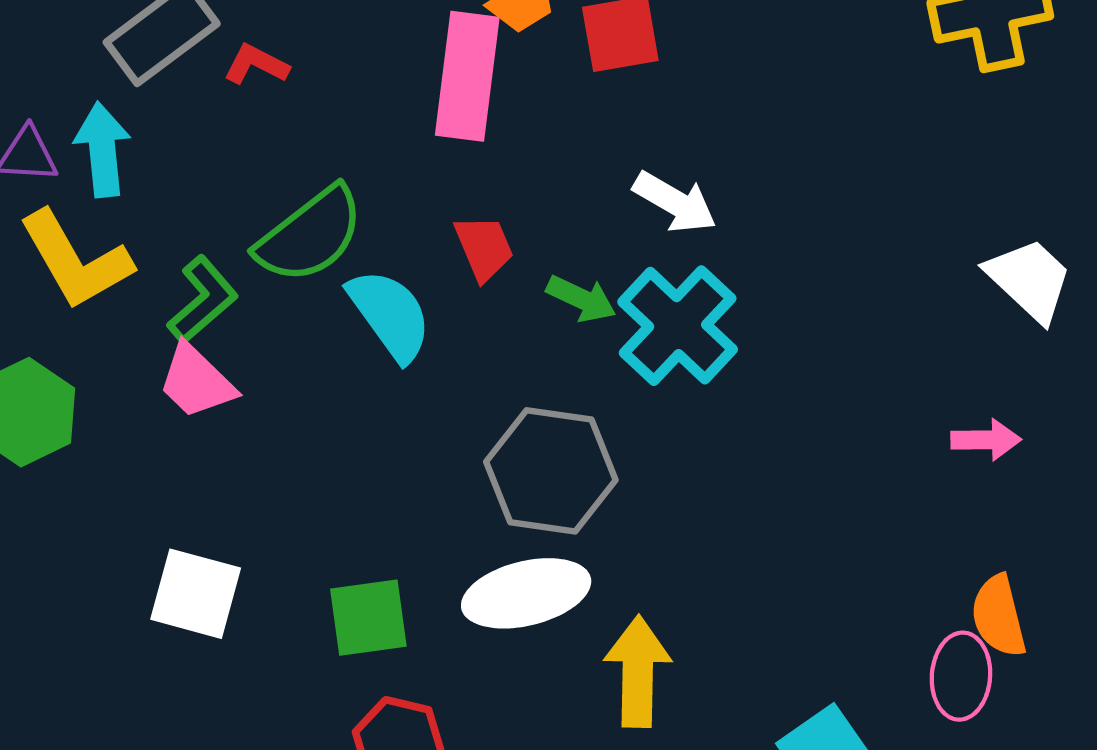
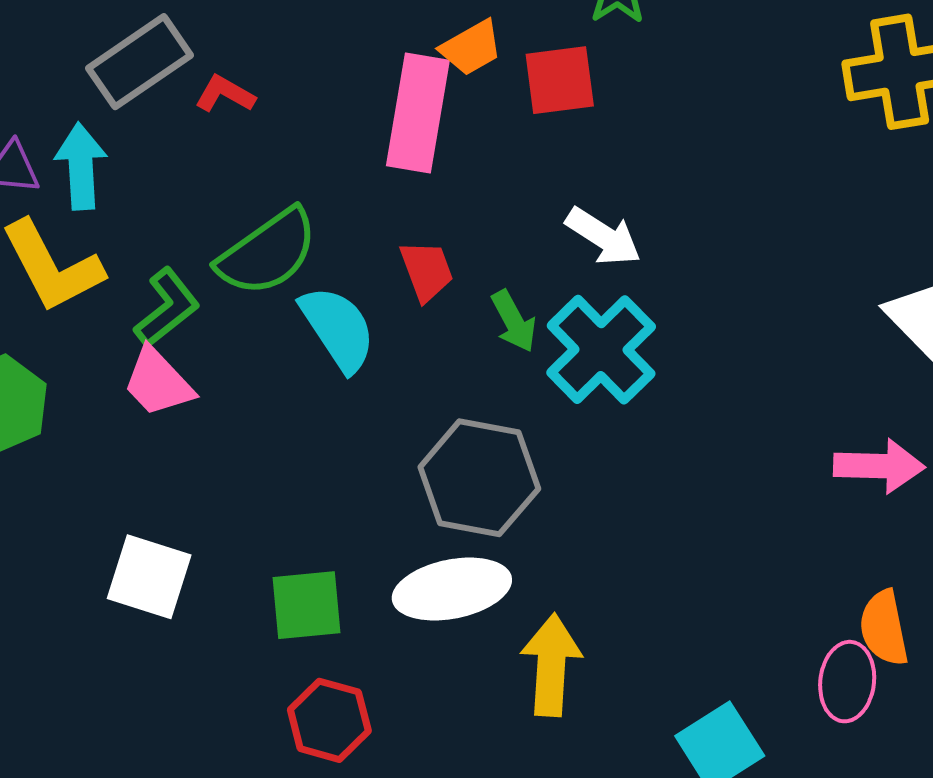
green arrow: (581, 299) -> (514, 321), turned 34
pink arrow: (986, 440) -> (879, 466), size x1.4

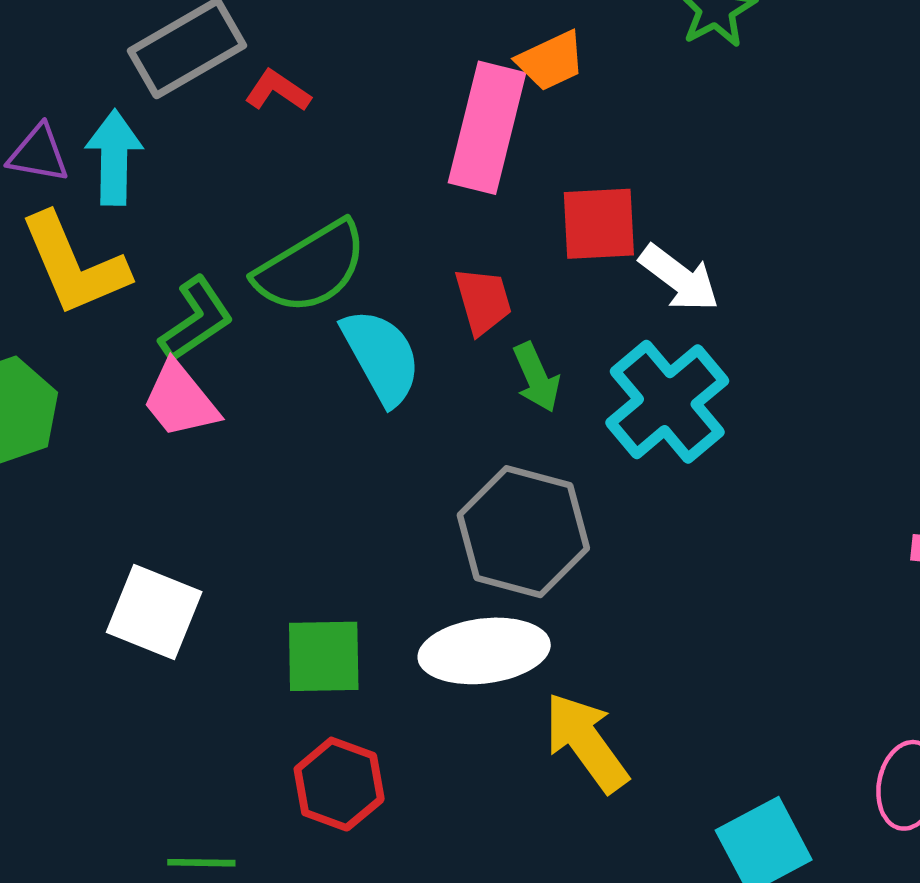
red square: (560, 80) -> (599, 224), moved
green arrow: (514, 321) -> (536, 377), moved
yellow arrow: (551, 665) -> (586, 742), turned -44

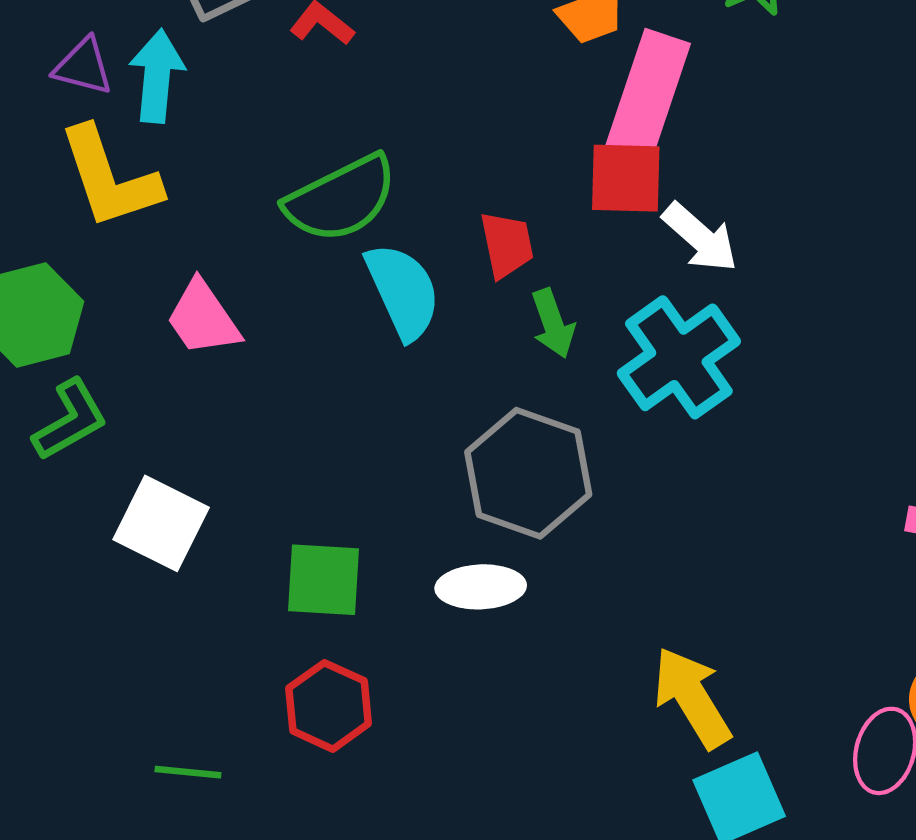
pink rectangle: (487, 128) -> (648, 94), moved
green L-shape: (196, 319) -> (70, 420), moved
white ellipse: (484, 651) -> (481, 587), size x0.7
yellow arrow: (586, 742) -> (692, 698), moved

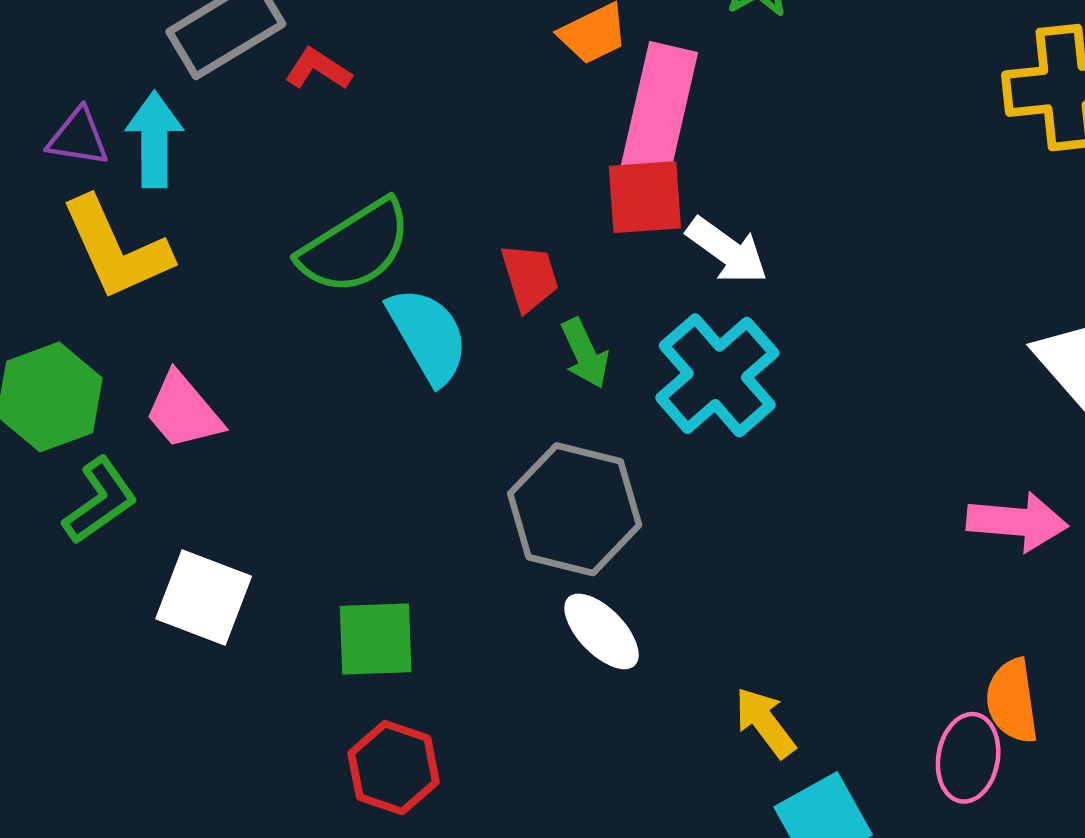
pink trapezoid: (203, 318) -> (183, 411), moved
white ellipse: (481, 587) -> (602, 631), moved, turned 54
yellow arrow: (692, 698) -> (765, 723), size x0.7

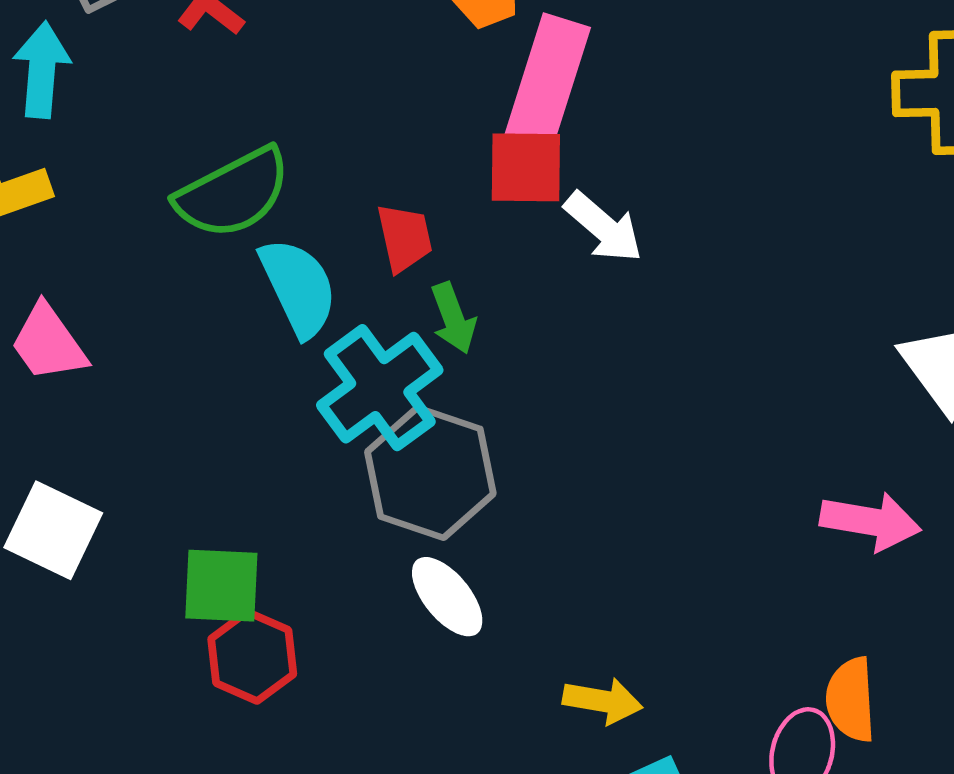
cyan cross: (717, 375) -> (380, 388), moved
yellow arrow: (765, 723) -> (603, 701), turned 132
red hexagon: (394, 768) -> (252, 657), moved

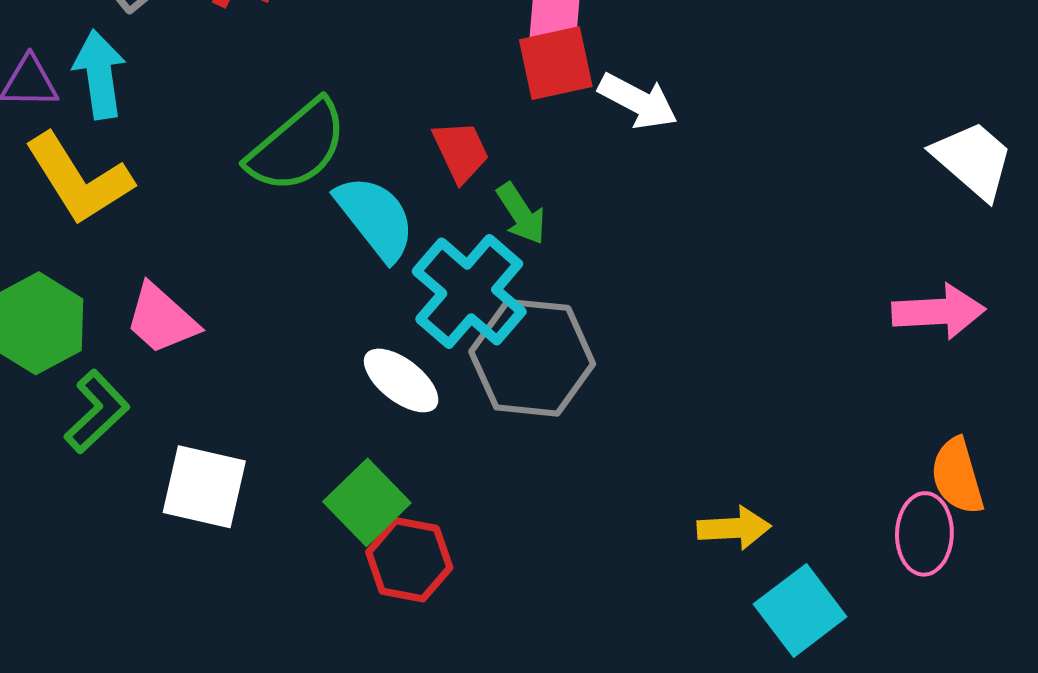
green square: (221, 586) -> (367, 502), turned -34
white ellipse: (447, 597) -> (401, 380), moved

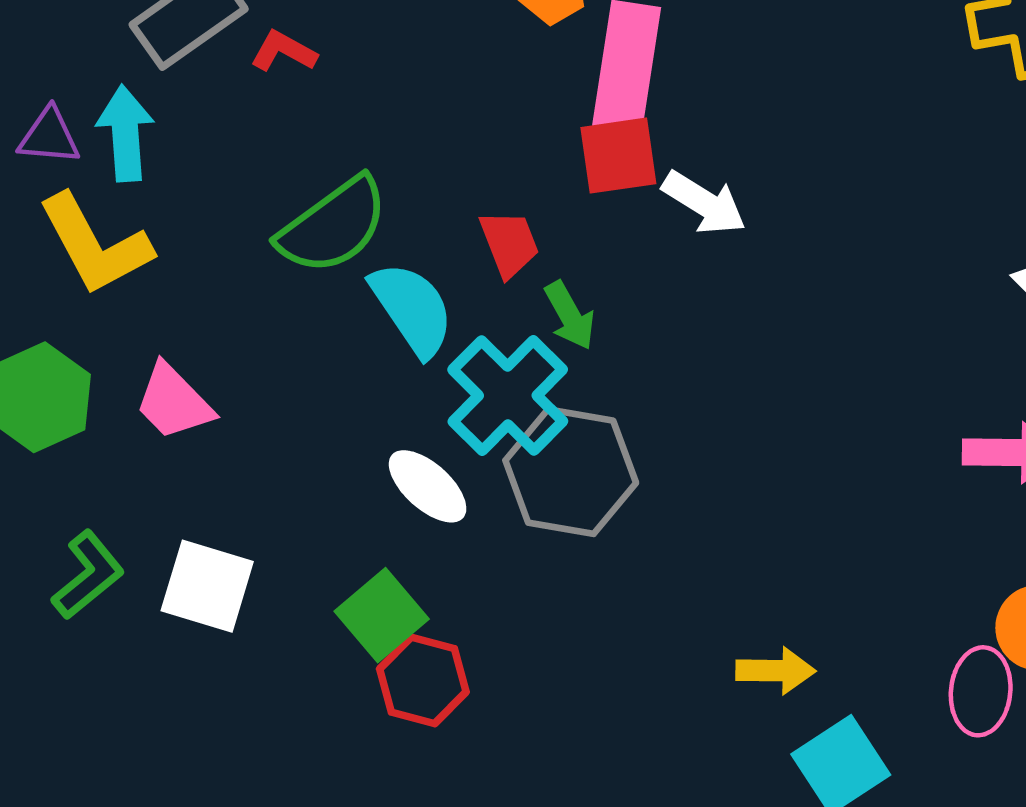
green L-shape: (97, 412) -> (88, 575), moved

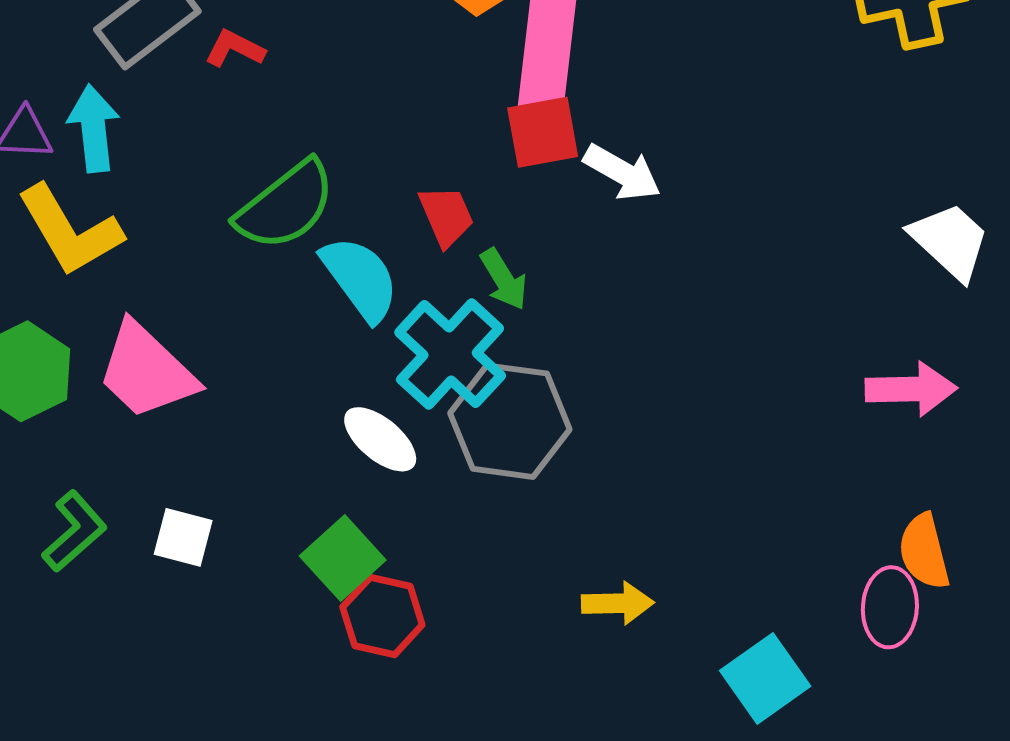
pink trapezoid: (174, 402) -> (146, 371), size x1.4
white square: (207, 586) -> (183, 537), size x0.7
yellow arrow: (776, 671) -> (618, 603), moved

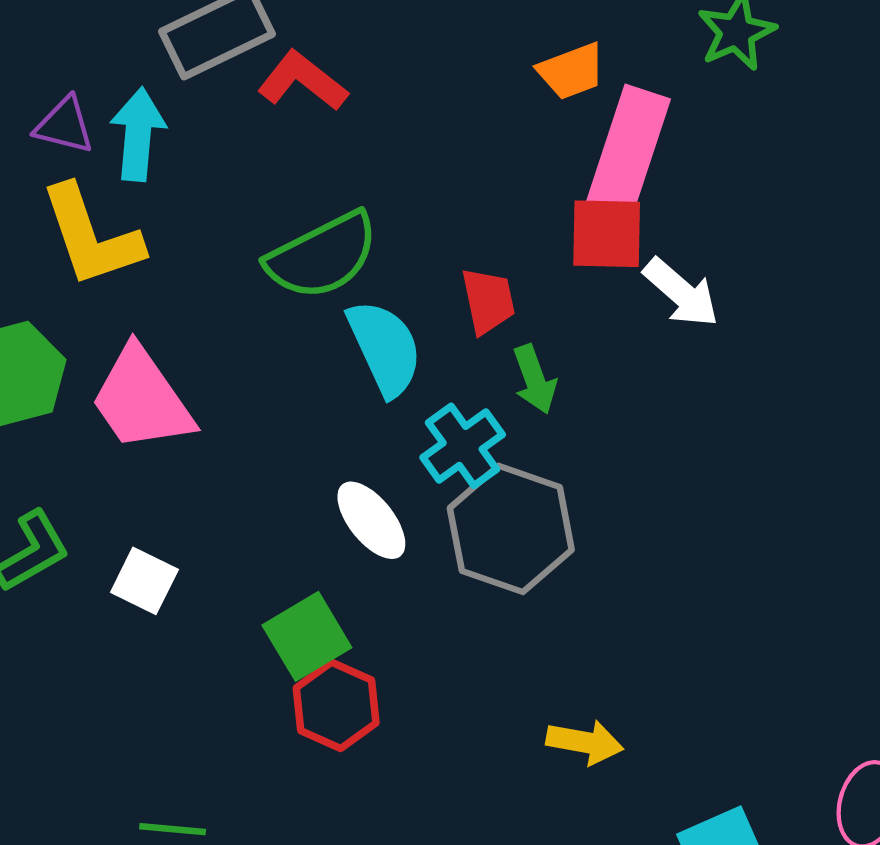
red L-shape: (235, 49) -> (302, 81), size x1.4
cyan cross: (450, 354) -> (463, 446), size x0.7

